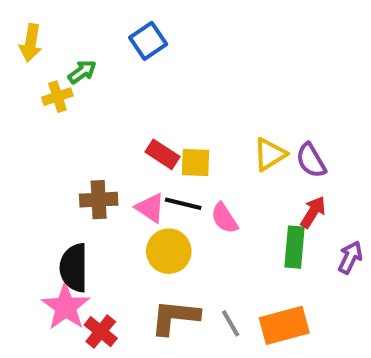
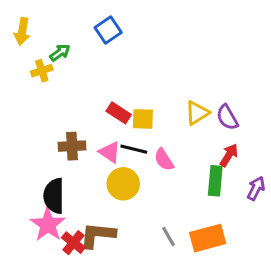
brown L-shape: (175, 317) -> (98, 235), moved

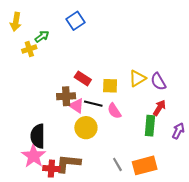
yellow square: (143, 119) -> (110, 86), moved
brown cross: (72, 146) -> (66, 96), moved
red cross: (73, 243) -> (51, 169), turned -35

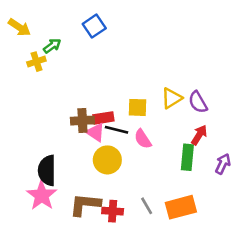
yellow arrow: (16, 22) -> (19, 27), turned -66
red rectangle: (83, 78) -> (103, 118), moved, turned -42
red cross: (51, 169) -> (113, 211), moved

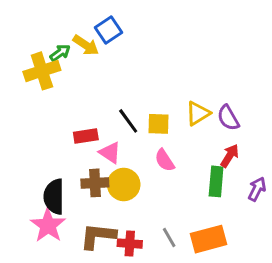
yellow arrow: (19, 27) -> (86, 45), moved
yellow cross: (36, 62) -> (42, 71), size x1.6
red rectangle: (103, 118) -> (86, 136), moved
brown cross: (82, 121) -> (95, 183), moved
black line: (117, 130) -> (128, 121), moved, turned 40

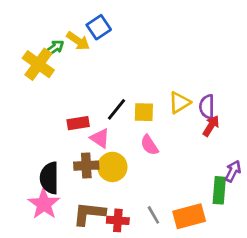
yellow cross: (42, 71) -> (38, 64), turned -36
purple semicircle: (228, 118) -> (207, 107), turned 30
black line: (128, 121) -> (116, 109), turned 75
red arrow: (230, 156) -> (211, 126), moved
green rectangle: (216, 181) -> (219, 190), moved

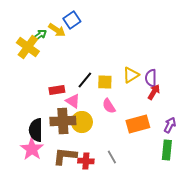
brown cross: (86, 166) -> (63, 121), size x1.4
green rectangle: (219, 190) -> (167, 150), moved
orange rectangle: (189, 216) -> (138, 124), moved

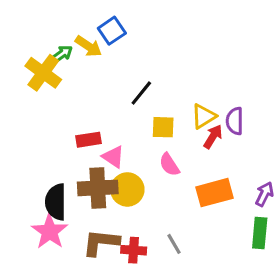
black line: (85, 80) -> (141, 93), moved
red arrow: (154, 92) -> (213, 137), moved

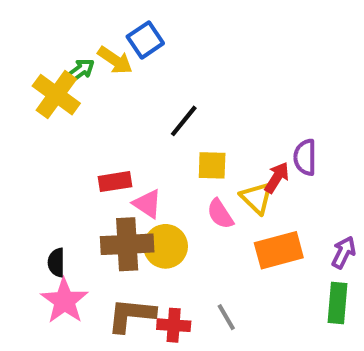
yellow triangle: (204, 116) -> (257, 198), moved, turned -44
black semicircle: (56, 202) -> (56, 262), moved, size x0.6

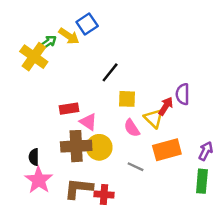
gray line: (226, 317) -> (135, 167), moved, turned -35

